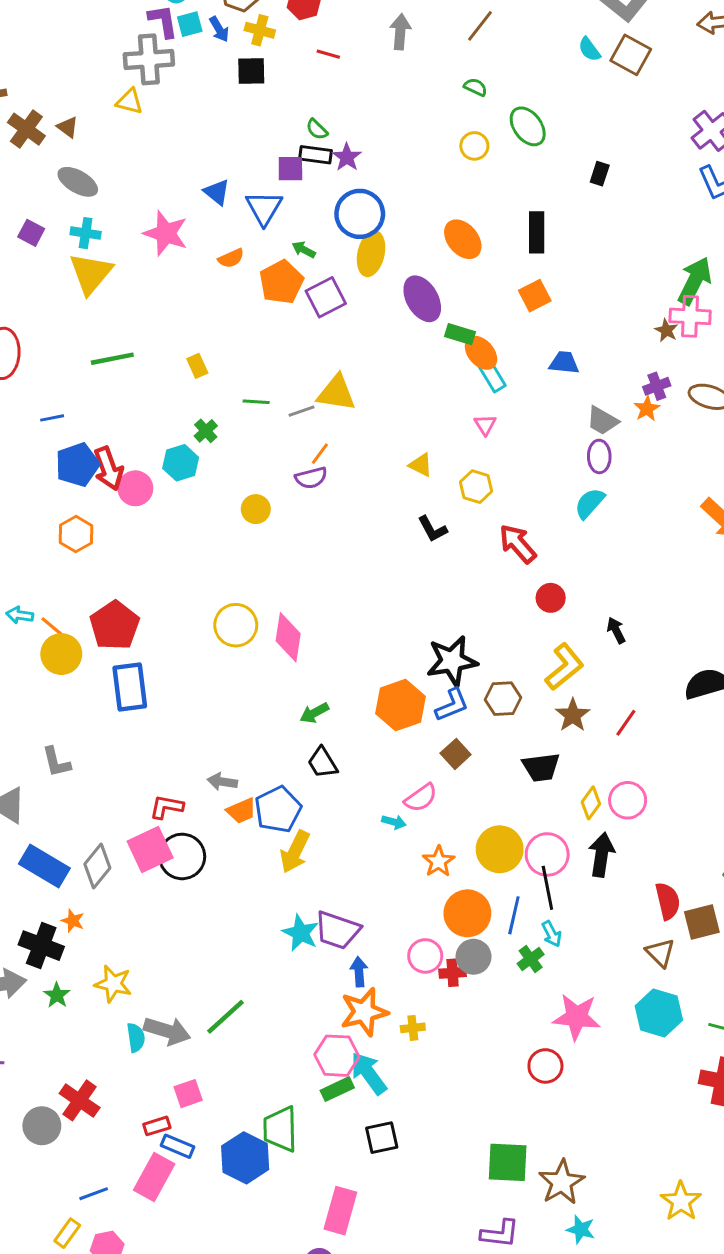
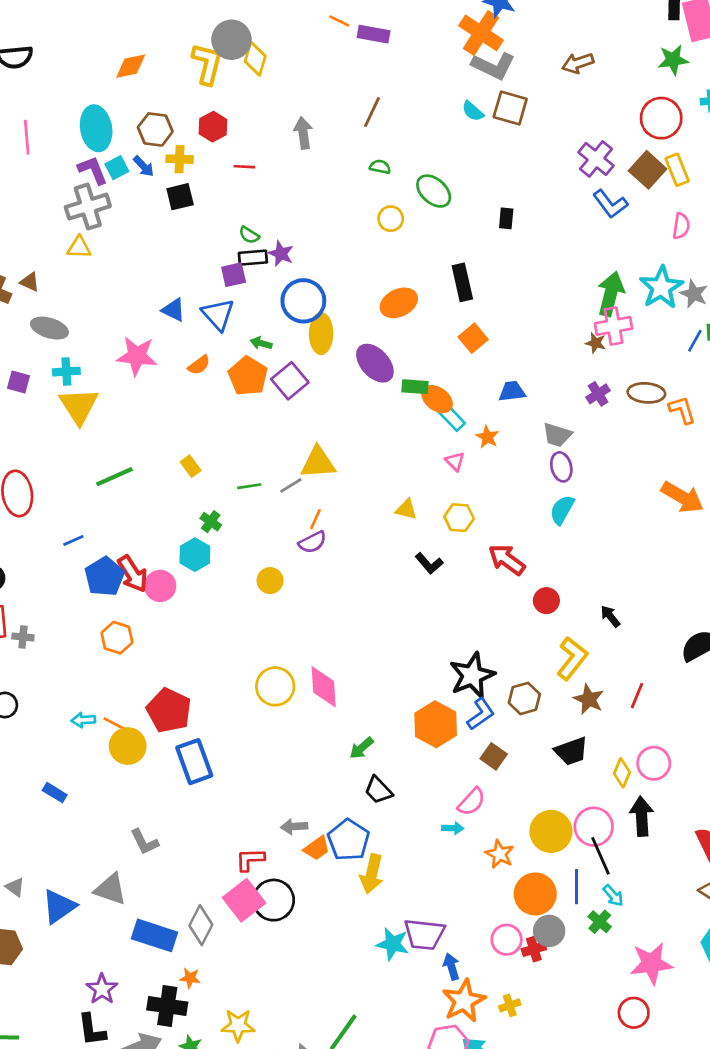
orange ellipse: (463, 239) -> (399, 303), turned -63
orange star: (647, 409) -> (487, 437), moved

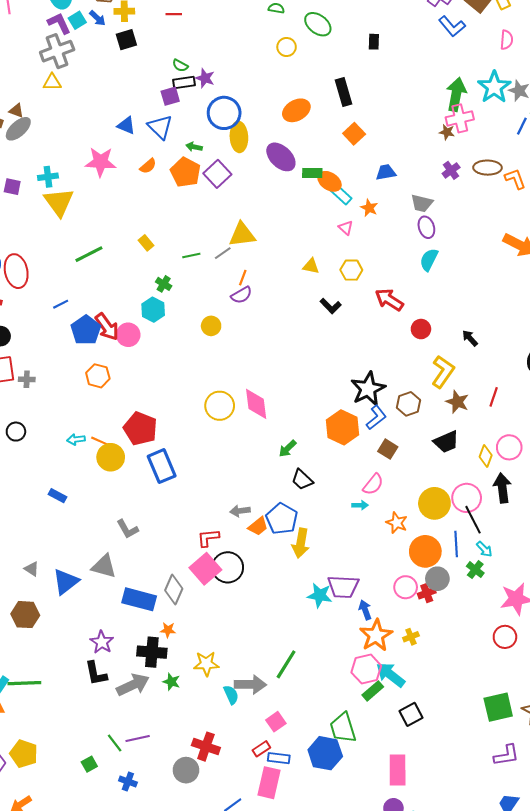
gray ellipse: (49, 328) -> (18, 129), moved, turned -56

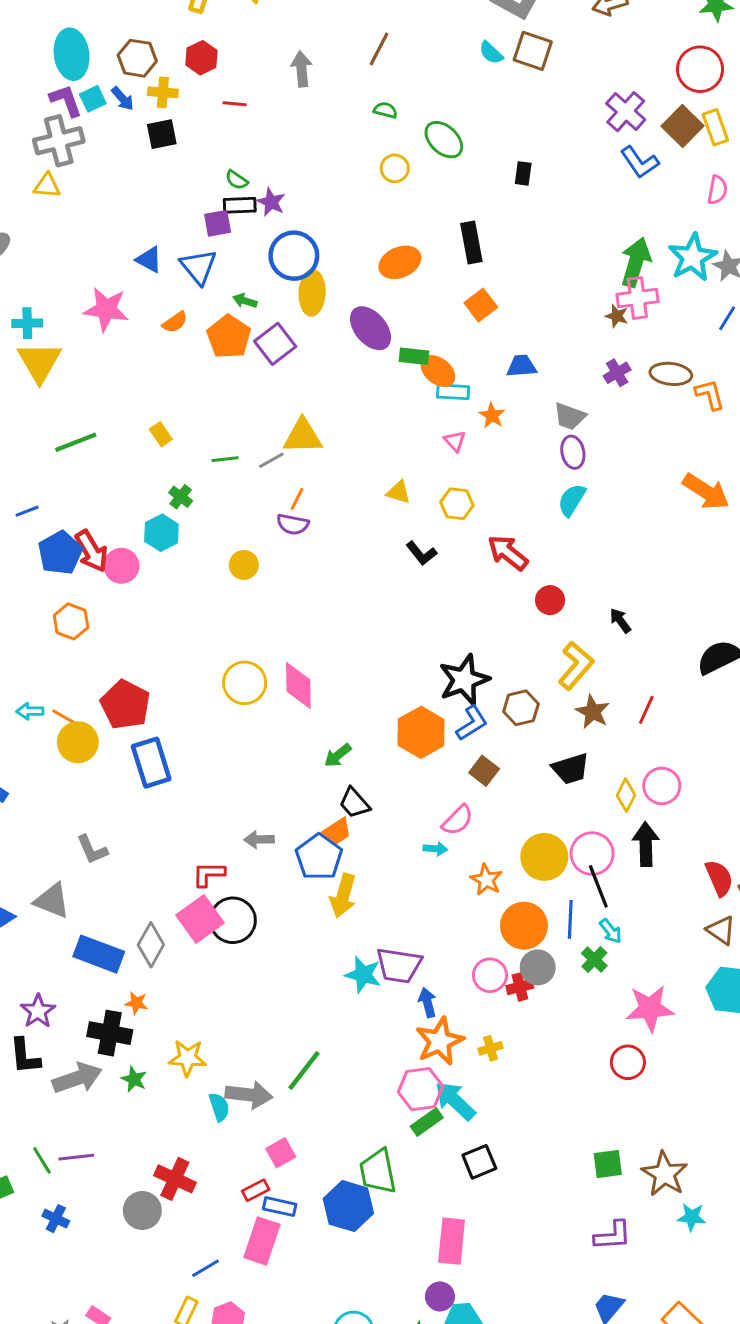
cyan rectangle: (341, 194) -> (453, 392), turned -45
purple semicircle: (242, 295) -> (293, 524), turned 35
orange trapezoid: (258, 526) -> (337, 831), moved
green square: (498, 707) -> (608, 1164), size x0.7

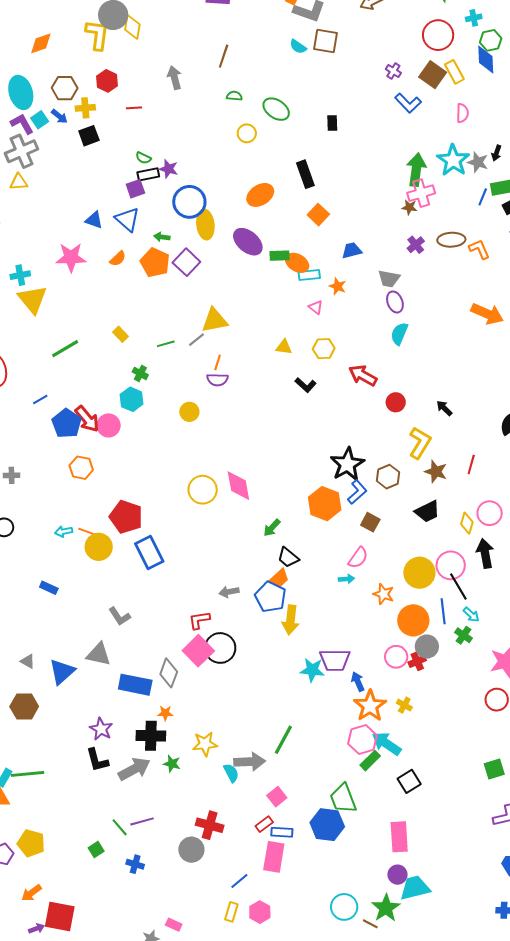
purple cross: (626, 112) -> (393, 71), size x0.6
yellow cross: (490, 1048) -> (404, 705), turned -35

